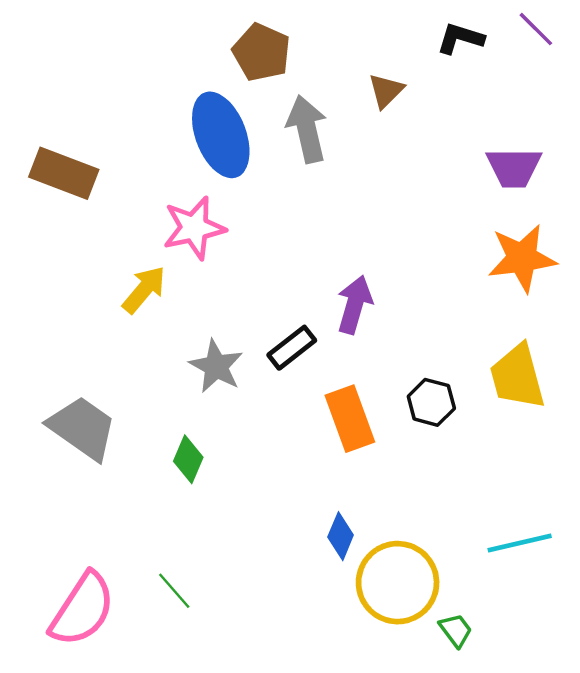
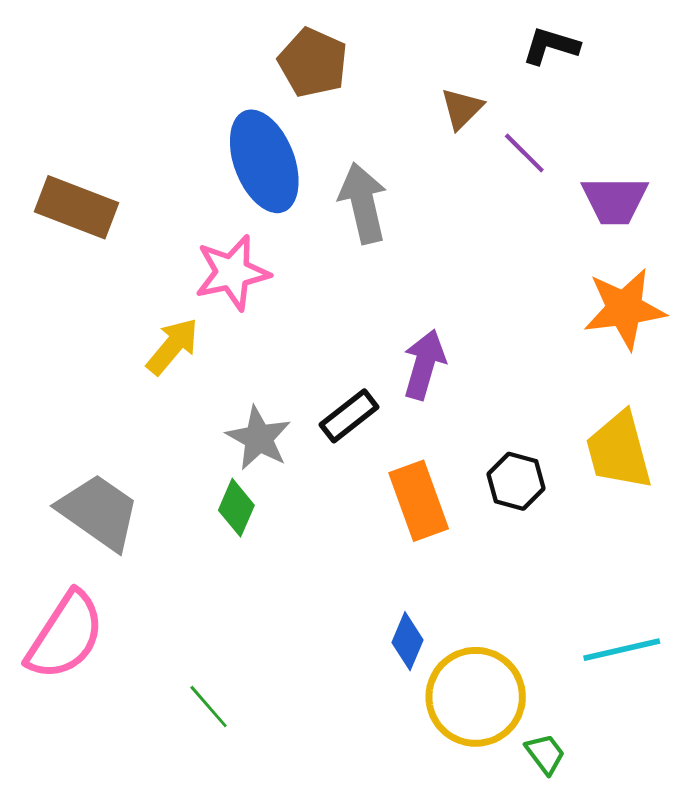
purple line: (536, 29) -> (524, 153), moved
gray arrow: (307, 129) -> (363, 203), moved
green diamond: (188, 459) -> (236, 508), moved
pink semicircle: (82, 609) -> (65, 636), moved

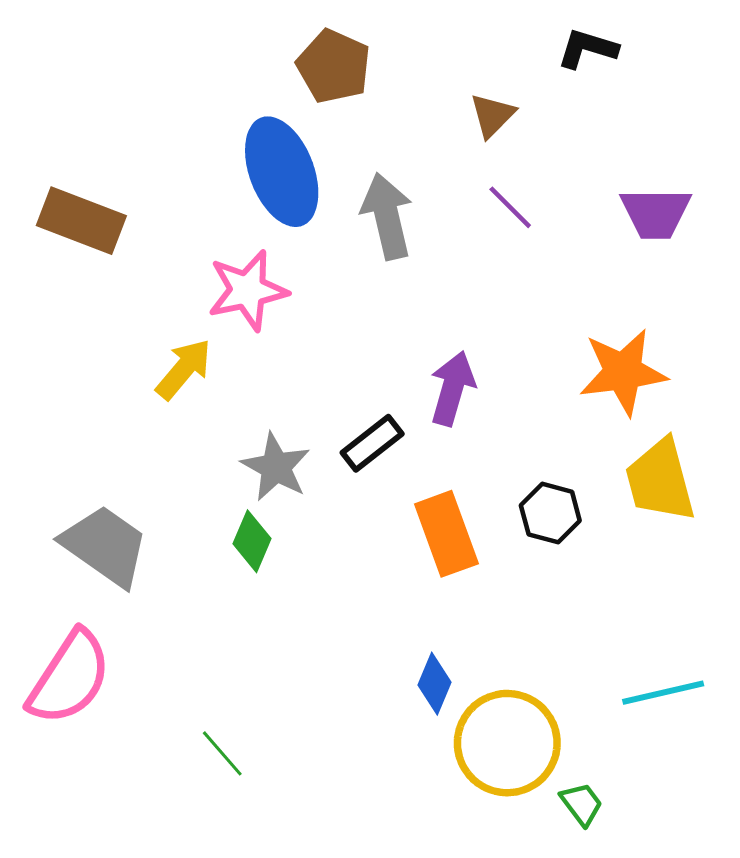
purple line: (524, 153) -> (510, 207), moved
orange star: (624, 309) -> (623, 372), moved

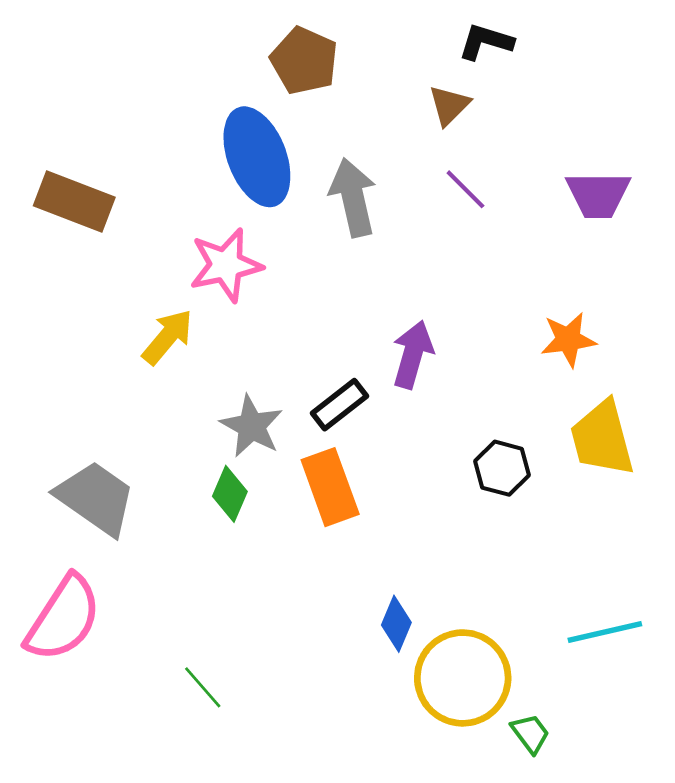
black L-shape: (587, 49) -> (486, 42), moved
orange star: (623, 372) -> (568, 340), size x0.7
orange rectangle: (446, 534) -> (330, 487), moved

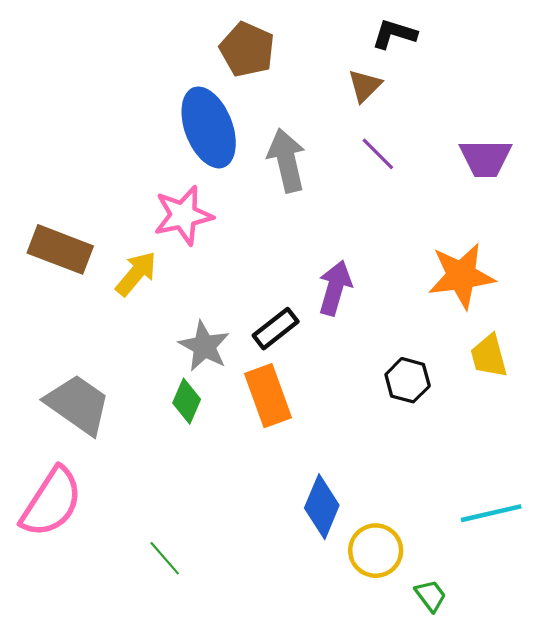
brown rectangle: (74, 201) -> (60, 249), moved
orange star: (568, 340) -> (461, 276), size x1.5
yellow trapezoid: (602, 438) -> (489, 356), size x0.7
blue diamond: (396, 624) -> (322, 507), size x1.4
yellow circle: (463, 678) -> (376, 551), size x0.7

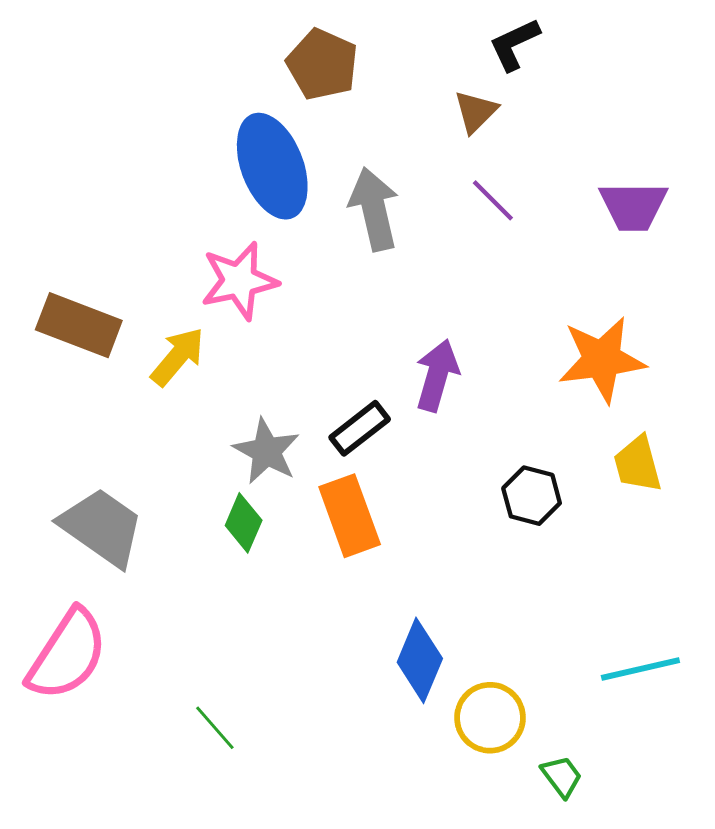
black L-shape: (394, 34) -> (514, 44), turned -42

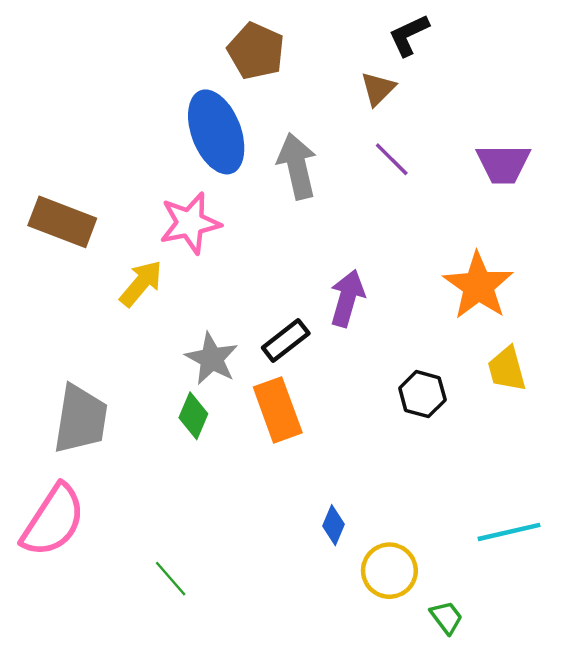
brown rectangle: (79, 325) -> (62, 222), moved
orange star: (602, 360) -> (478, 286), turned -30
gray trapezoid: (102, 527) -> (81, 419), turned 64
blue diamond: (420, 660) -> (334, 525), size x0.6

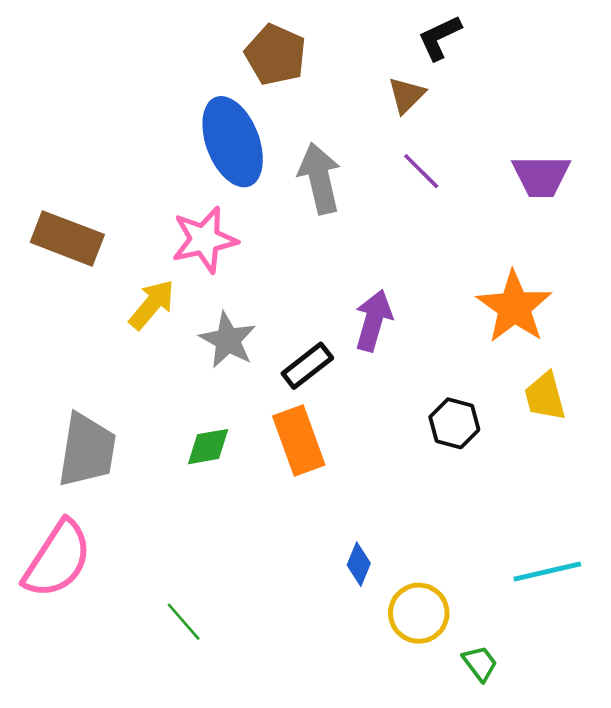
gray star: (212, 359) -> (228, 340), moved
green diamond: (193, 416) -> (208, 447), turned 57

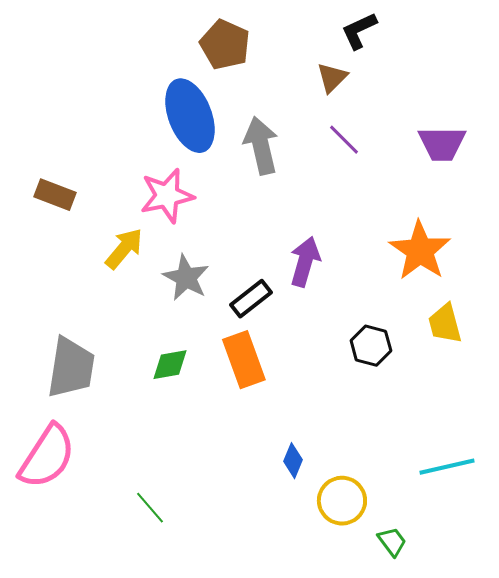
brown rectangle: (67, 238) -> (55, 195), size x0.7

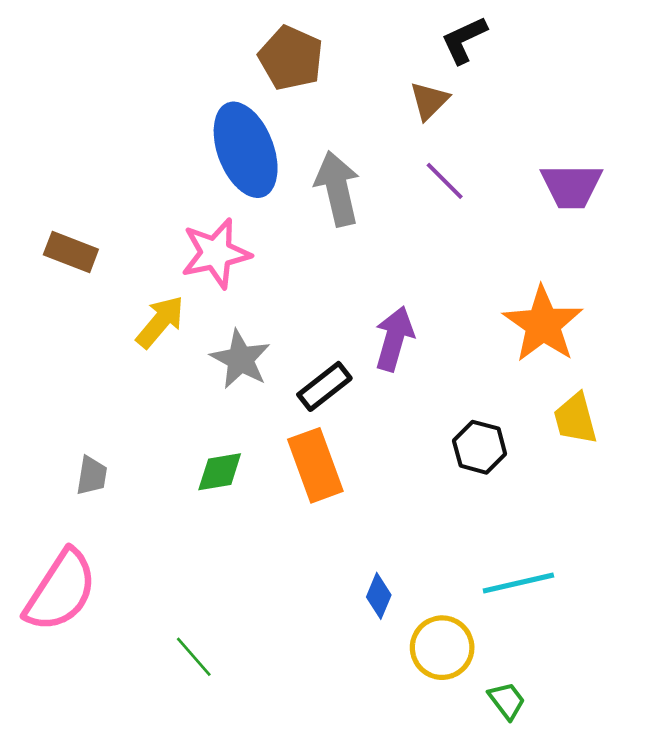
gray trapezoid: (71, 368) -> (92, 476), size x0.5
cyan line: (447, 467) -> (518, 583), moved

